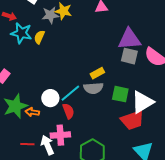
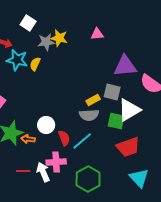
gray square: (129, 56) -> (112, 92), moved
cyan line: (70, 93) -> (82, 141), moved
white triangle: (142, 102) -> (129, 110), moved

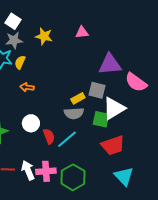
gray star: (46, 42) -> (14, 40), moved
orange arrow: (28, 139) -> (27, 87), moved
pink cross: (56, 162) -> (46, 171), moved

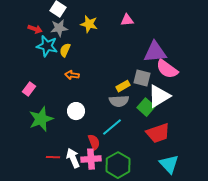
pink semicircle: (136, 82) -> (167, 69), moved
green square: (101, 119) -> (146, 107), turned 30
red semicircle: (49, 136) -> (94, 142), moved

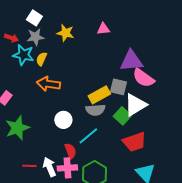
orange arrow: (72, 75) -> (48, 84), size x1.6
yellow rectangle: (123, 86) -> (99, 95), size x1.5
white circle: (76, 111) -> (63, 120), moved

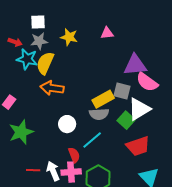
white square: (34, 18) -> (38, 22), turned -35
yellow semicircle: (41, 59) -> (45, 63), size x1.6

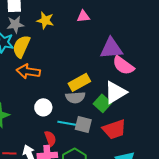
gray square: (122, 91) -> (83, 124), moved
cyan line: (92, 140) -> (68, 123), turned 50

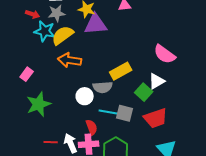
yellow semicircle: (21, 46) -> (63, 35), turned 30
purple triangle: (111, 48) -> (96, 24), moved
white triangle: (115, 92) -> (157, 81), size x0.7
gray semicircle: (75, 97) -> (103, 87), moved

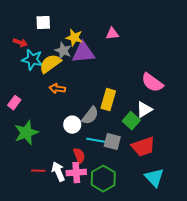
gray star: (57, 13) -> (63, 51), moved, turned 30
orange arrow: (70, 60) -> (57, 89), size x0.7
yellow rectangle: (121, 71) -> (108, 100), turned -45
gray semicircle: (103, 87) -> (90, 116), turned -48

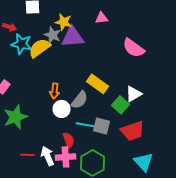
pink semicircle: (152, 83) -> (134, 48), moved
orange arrow: (57, 89) -> (55, 91), moved, turned -91
yellow rectangle: (108, 100) -> (98, 84), turned -70

